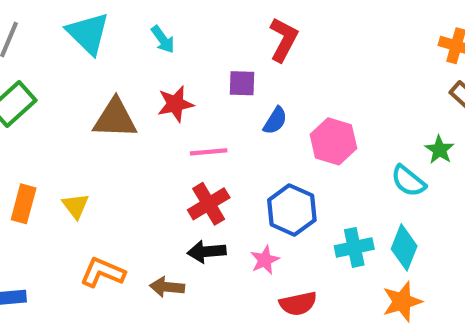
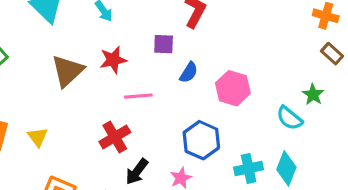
brown triangle: (115, 119) -> (68, 71), turned -45
red cross: (209, 204) -> (115, 137), moved
black arrow: (207, 252) -> (137, 172), turned -48

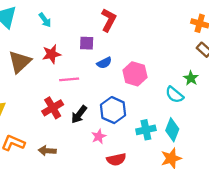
blue semicircle: (189, 72) -> (104, 63), turned 32
black arrow: (137, 172) -> (79, 114), moved

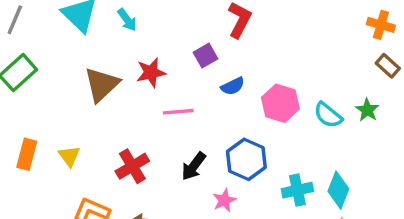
cyan arrow: (45, 20) -> (127, 20), moved
purple square: (87, 43) -> (206, 56), turned -32
cyan semicircle: (174, 95) -> (328, 115), moved
red cross: (53, 108) -> (132, 166), moved

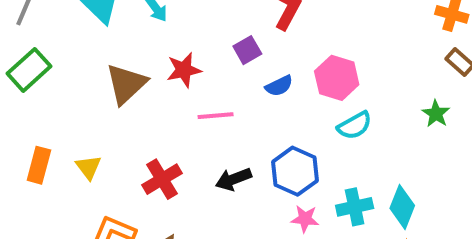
pink hexagon: (280, 103) -> (337, 78), moved
cyan semicircle: (328, 115) -> (355, 126), moved, turned -68
black arrow: (194, 166) -> (233, 179), turned 32
pink star: (224, 200) -> (305, 219), moved, turned 30

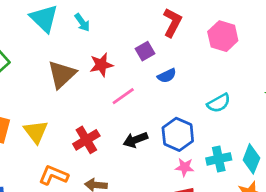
pink hexagon: (337, 78) -> (223, 36), moved
pink line: (216, 116) -> (123, 96), turned -30
yellow triangle: (89, 167) -> (36, 132), size x1.4

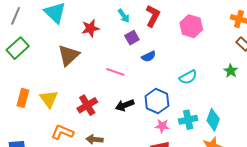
cyan arrow: (82, 22) -> (124, 16), moved
red star: (101, 65) -> (90, 28), moved
pink line: (123, 96) -> (115, 72), turned 54

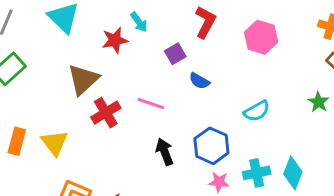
cyan arrow: (124, 16) -> (139, 22), moved
blue semicircle: (149, 56) -> (199, 81), turned 56
red cross: (87, 105) -> (106, 113), moved
black arrow: (125, 105) -> (165, 152), turned 90

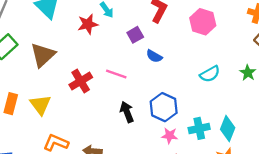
brown triangle: (83, 79) -> (43, 55), moved
cyan semicircle: (257, 111) -> (210, 74), moved

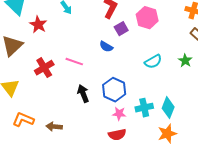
red star: (88, 24) -> (38, 25), moved, turned -30
purple square: (135, 35) -> (121, 29), moved

